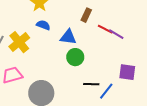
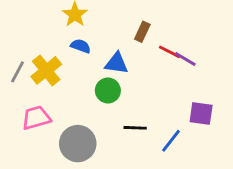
green circle: (75, 57) -> (108, 91), moved
black line: (91, 84) -> (135, 128), moved

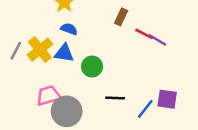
blue triangle: (116, 63) -> (64, 53), moved
purple square: (201, 113) -> (167, 99), moved
pink trapezoid: (36, 118) -> (48, 96), moved

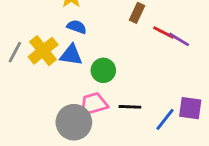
pink trapezoid: (48, 96) -> (94, 104), moved

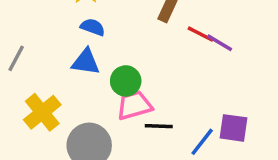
yellow cross: (43, 51) -> (42, 112), moved
pink trapezoid: (94, 104) -> (134, 105), moved

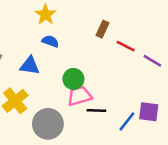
purple line: (220, 43) -> (152, 61), moved
blue triangle: (86, 62) -> (30, 66), moved

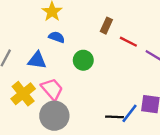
green circle: (73, 79) -> (83, 60), moved
pink trapezoid: (79, 96) -> (52, 89), moved, turned 65
black line: (96, 111) -> (114, 117), moved

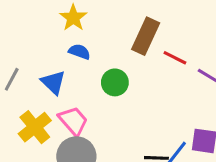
brown rectangle: (106, 26) -> (146, 36), size x1.6
blue triangle: (37, 60) -> (53, 82), turned 36

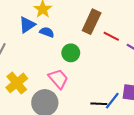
blue triangle: (53, 82) -> (27, 25), moved, turned 42
pink trapezoid: (73, 121) -> (58, 79), moved

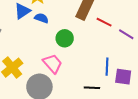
blue line: (112, 101) -> (107, 67), moved, turned -36

